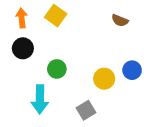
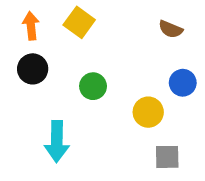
green circle: (57, 69) -> (93, 86), moved
blue circle: (132, 70) -> (183, 83), moved
gray square: (86, 110) -> (167, 157), moved, turned 30

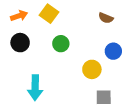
orange arrow: (31, 26) -> (19, 16), turned 77
green circle: (93, 86) -> (61, 44), moved

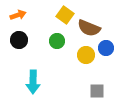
yellow square: (49, 14) -> (65, 15), moved
brown semicircle: (106, 18) -> (89, 28), moved, size x1.6
yellow circle: (92, 69) -> (86, 55), moved

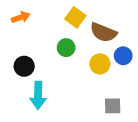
black circle: (19, 40) -> (24, 66), moved

